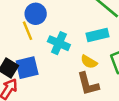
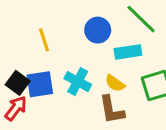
blue circle: (36, 14) -> (98, 30), moved
cyan cross: (59, 43) -> (78, 82), moved

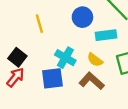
blue square: (40, 84) -> (52, 78), moved
brown L-shape: (112, 110) -> (92, 81), turned 140

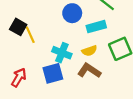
yellow line: (39, 24) -> (30, 35), moved
black square: (17, 57) -> (18, 27), moved
yellow semicircle: (95, 60) -> (89, 51), turned -48

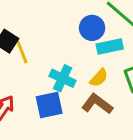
blue circle: (72, 13) -> (92, 28), moved
yellow semicircle: (89, 51) -> (99, 78), turned -32

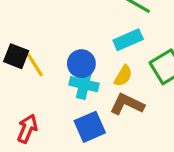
blue circle: (92, 28) -> (81, 64), moved
blue square: (49, 105) -> (90, 127), moved

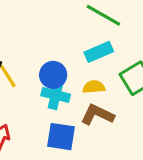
yellow semicircle: (123, 76) -> (94, 87), turned -125
blue square: (90, 127) -> (61, 137), turned 32

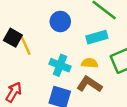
blue circle: (53, 75) -> (60, 22), moved

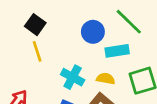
blue circle: (60, 22) -> (93, 32), moved
black square: (13, 38) -> (35, 25), moved

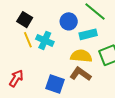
cyan cross: (73, 77) -> (45, 40), moved
yellow semicircle: (106, 79) -> (81, 56), size x1.5

